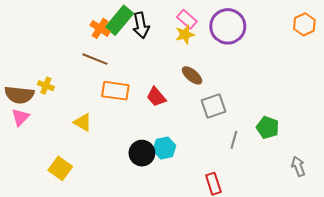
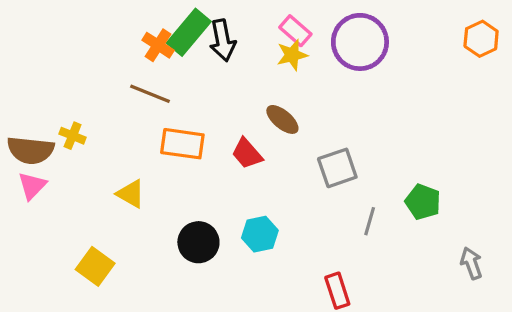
brown ellipse: (192, 75) -> (282, 119), moved
black circle: (142, 153) -> (198, 242), moved

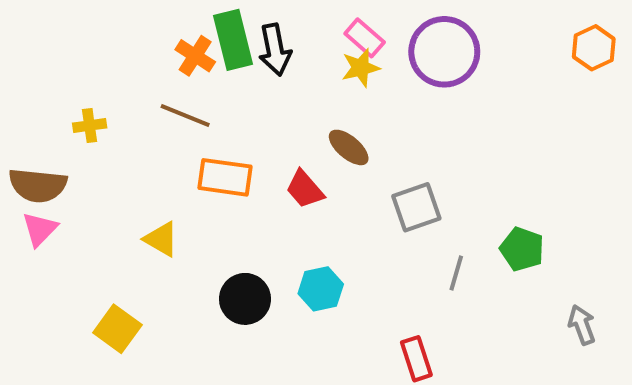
green rectangle: (189, 32) -> (233, 40), turned -54
yellow cross: (73, 136) -> (90, 126), moved, turned -30

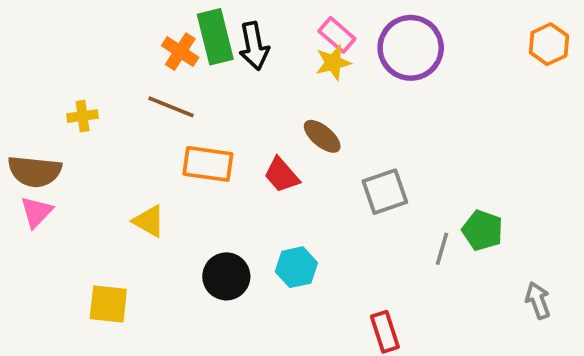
gray line: (456, 273) -> (442, 249), moved
yellow square: (117, 329) -> (108, 304), turned -30

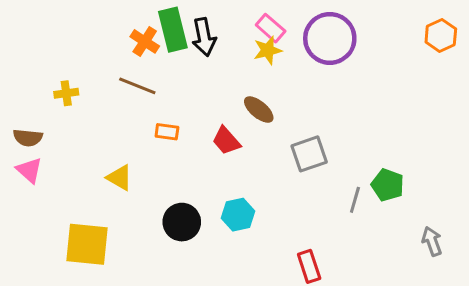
orange rectangle: (208, 164) -> (167, 132), size x0.6
brown semicircle: (35, 171) -> (28, 138), size x0.7
pink triangle: (36, 212) -> (29, 170), turned -32
yellow square: (108, 304) -> (87, 244), size x1.4

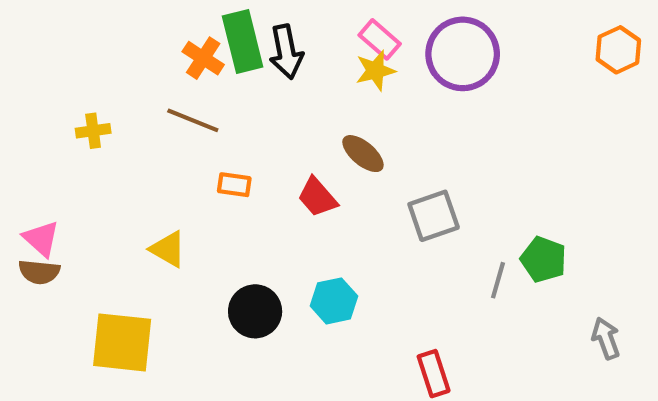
brown semicircle: (28, 138) -> (39, 272), moved

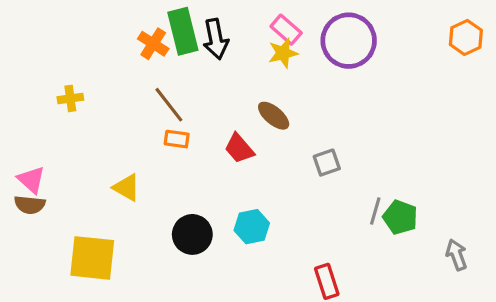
brown line: (193, 120) -> (169, 105), moved, turned 30
gray square: (434, 216) -> (327, 163), size x0.7
green pentagon: (544, 259) -> (400, 217), moved

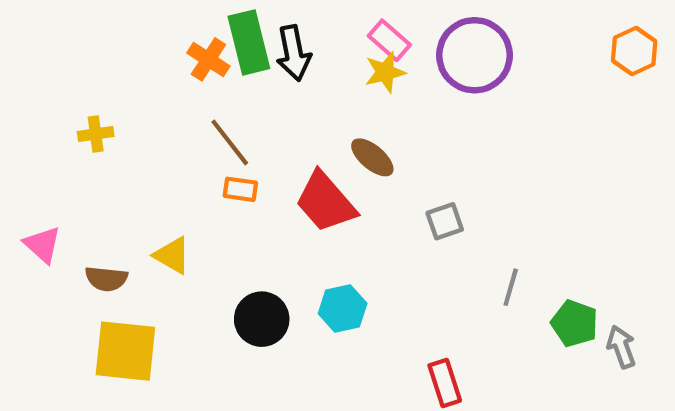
red trapezoid: (239, 148) -> (326, 202), size x1.5
brown semicircle: (30, 205) -> (106, 279), moved
green pentagon: (400, 217) -> (575, 323), moved

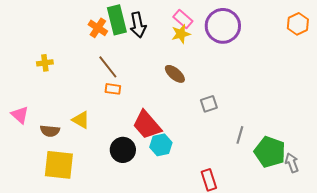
red trapezoid: (326, 202) -> (147, 125), moved
green pentagon: (575, 323) -> (270, 152), size x1.4

